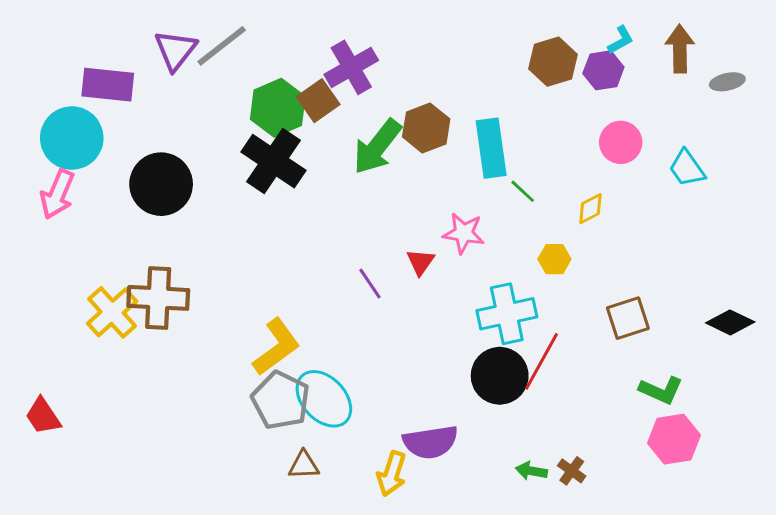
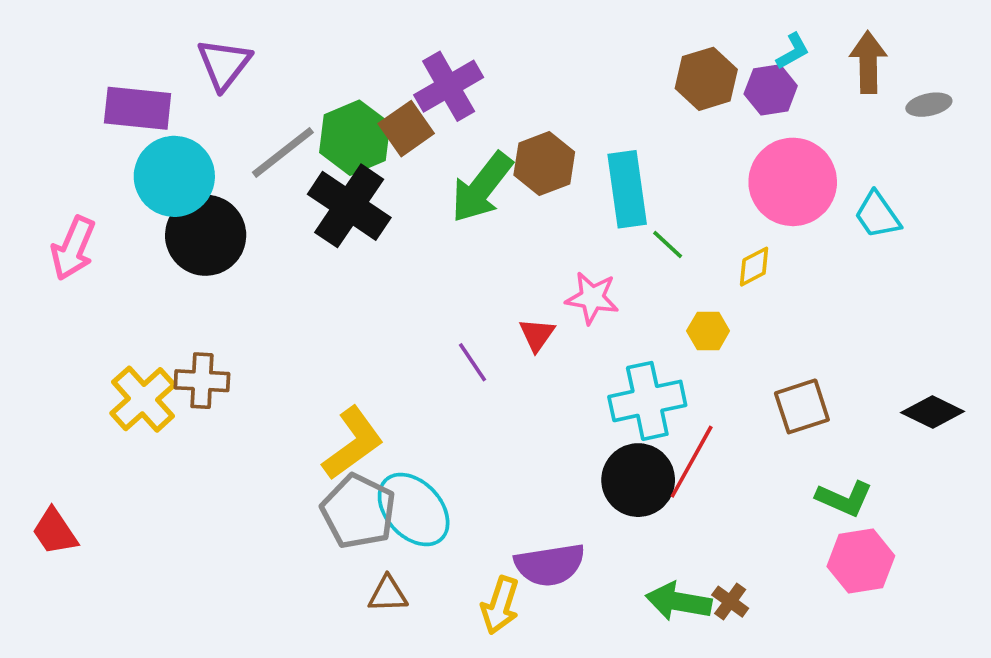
gray line: (222, 46) -> (283, 152), moved
cyan circle: (72, 138) -> (174, 176), moved
pink circle: (621, 142) -> (793, 182), size x1.6
brown cross: (158, 298) -> (202, 381), size x0.7
green arrow: (531, 471) -> (679, 602), size x1.6

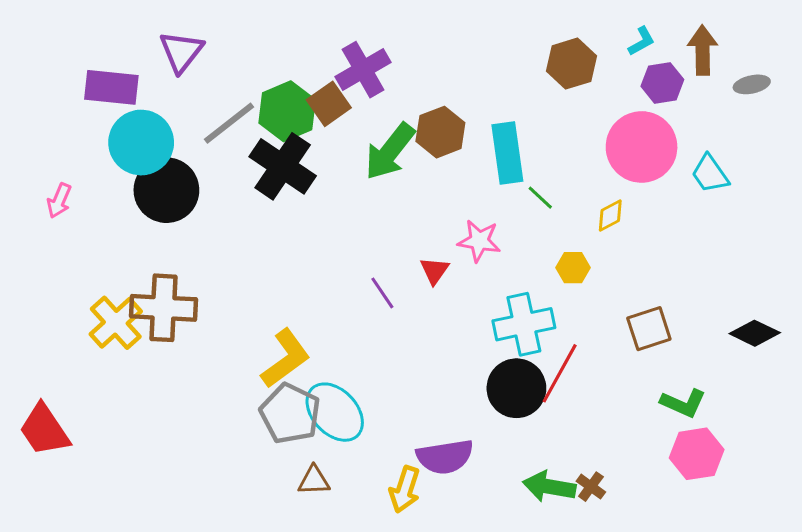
purple hexagon: (771, 90) -> (662, 83), moved
pink arrow: (73, 248) -> (59, 201), size x0.7
brown cross: (202, 381) -> (163, 308), size x1.5
red trapezoid: (55, 532) -> (44, 430), size x1.4

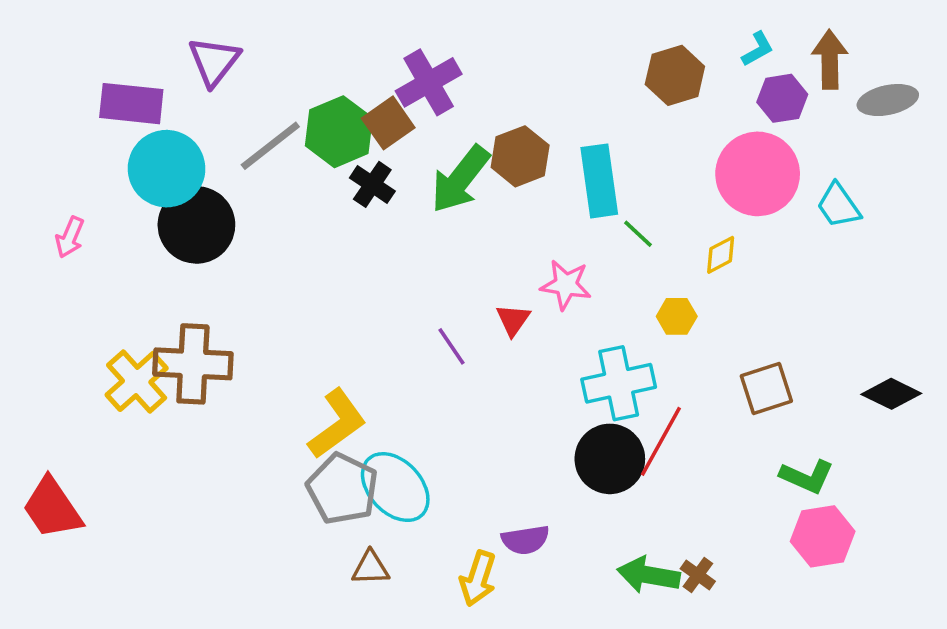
gray ellipse: (752, 84) -> (888, 100), size x1.4
black cross: (283, 166) -> (372, 184), moved, size x0.6
purple semicircle: (445, 457) -> (525, 540), size x0.7

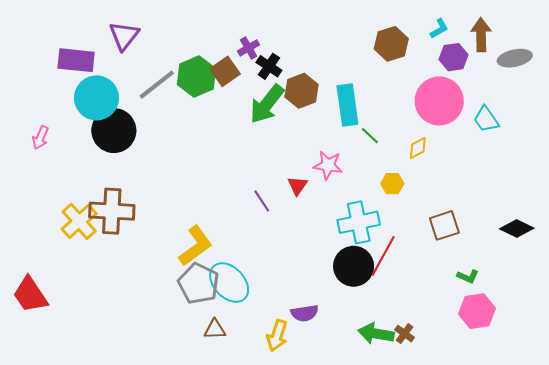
purple cross: (429, 82) -> (248, 48), size x0.6
black cross: (372, 184) -> (269, 66), moved
green L-shape: (807, 476) -> (468, 276), size x0.7

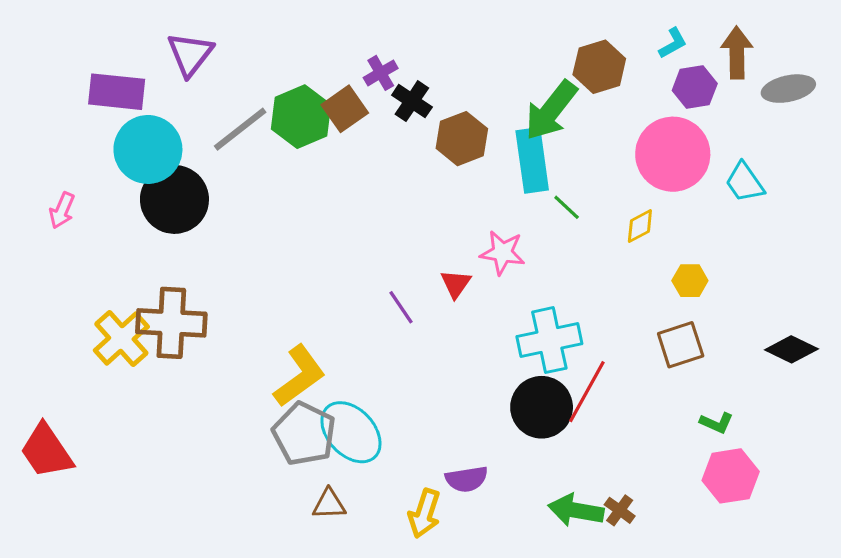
green arrow: (267, 104) -> (551, 110), moved
yellow hexagon: (392, 184) -> (690, 281), moved

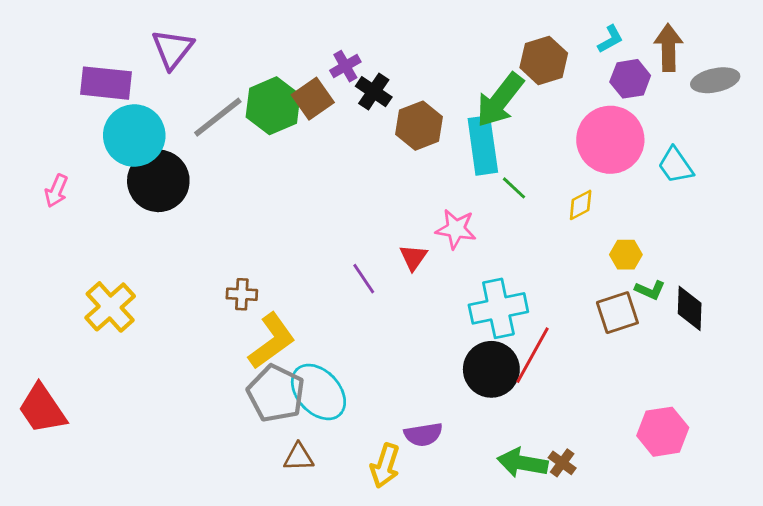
brown cross: (171, 323) -> (242, 294), moved, size x0.5
black diamond: (791, 349) -> (690, 308), moved, turned 66
green L-shape: (717, 423) -> (650, 290), moved

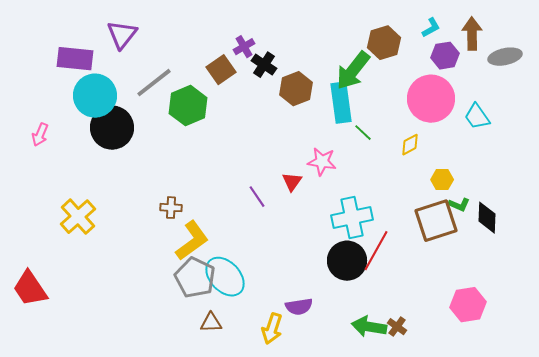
green hexagon: (273, 106) -> (188, 106), moved
brown square: (617, 313) -> (436, 221), size x1.4

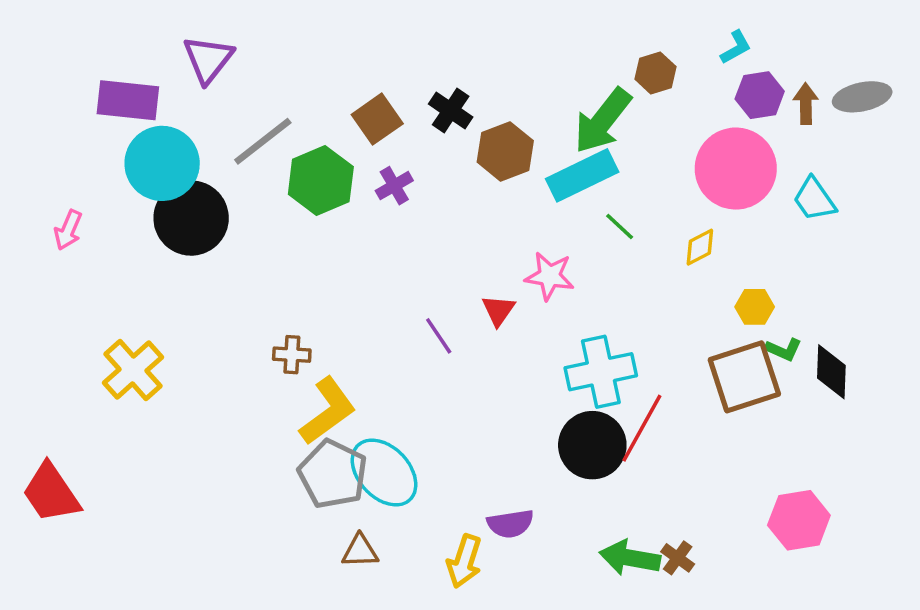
brown arrow: (472, 34) -> (806, 104), moved, size x0.7
brown hexagon: (384, 43) -> (655, 73), size x0.7
purple cross: (244, 47) -> (394, 186), moved
cyan rectangle: (341, 103) -> (582, 175), turned 72

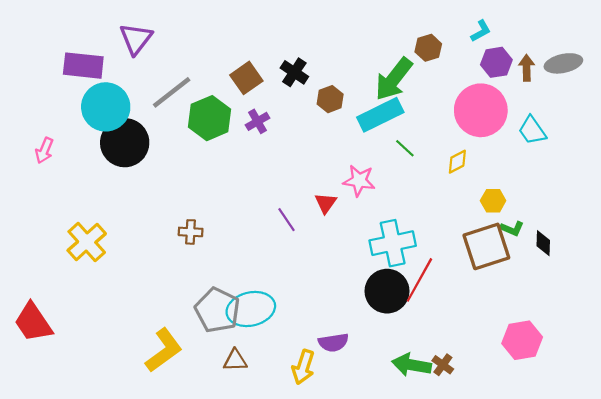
brown hexagon: (505, 151) -> (330, 99), size x0.7
black diamond: (831, 372) -> (543, 243), size x0.7
yellow L-shape: (328, 411) -> (164, 350), moved
cyan ellipse: (384, 472) -> (251, 309), turned -60

